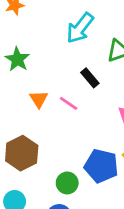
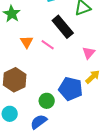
black rectangle: (90, 78) -> (63, 27), size x1.6

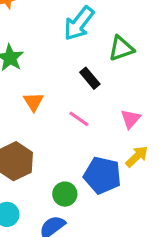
black rectangle: (63, 27) -> (90, 78), size x0.6
pink line: (48, 45) -> (79, 119), moved

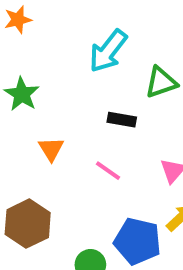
black rectangle: (90, 78) -> (122, 120), turned -40

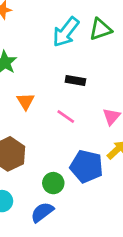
green triangle: (161, 82) -> (100, 29), moved

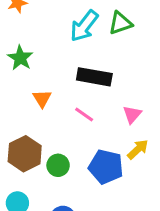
black rectangle: (75, 80) -> (94, 77), size x1.6
green circle: (53, 183) -> (58, 165), moved

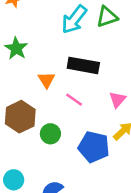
orange triangle: (42, 99) -> (46, 80), moved
brown hexagon: (25, 154) -> (20, 117), moved
green circle: (58, 165) -> (50, 134), moved

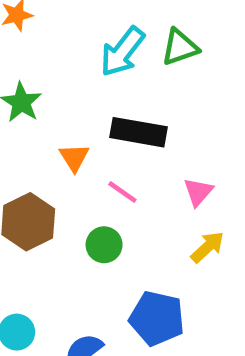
green circle: (50, 134) -> (104, 245), moved
blue pentagon: (94, 147) -> (157, 318), moved

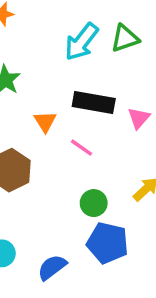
pink triangle: (198, 192) -> (139, 118), moved
green circle: (104, 245) -> (94, 203), moved

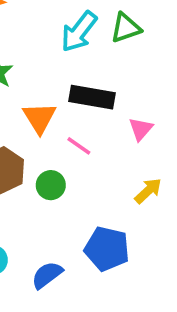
pink triangle: (139, 118) -> (141, 129), moved
orange triangle: (45, 122) -> (40, 118), size x1.4
green circle: (94, 203) -> (51, 185), moved

